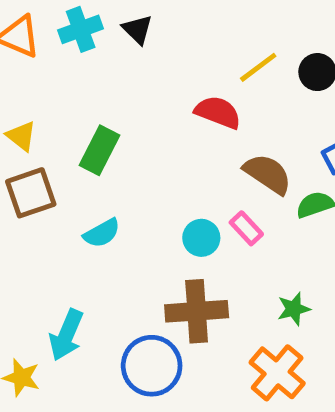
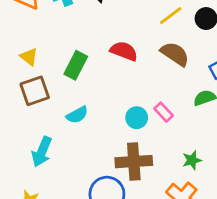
red semicircle: (218, 112) -> (124, 51), moved
brown semicircle: (268, 174) -> (175, 54), moved
cyan arrow: (66, 335) -> (42, 152), moved

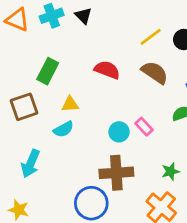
yellow triangle: (29, 57) -> (70, 104), moved, turned -42
green rectangle: (76, 65) -> (48, 71), moved

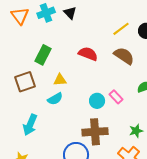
orange triangle: (17, 20) -> (20, 16), turned 30

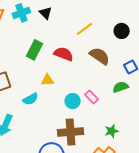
yellow line: (121, 29) -> (85, 29), moved
green rectangle: (43, 55) -> (34, 50), moved
yellow triangle: (60, 80) -> (48, 80), moved

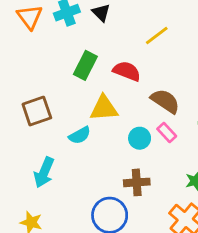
brown semicircle: (100, 56) -> (165, 101), moved
yellow triangle: (48, 80) -> (104, 108), size x1.5
brown cross: (71, 132) -> (137, 182), size x0.7

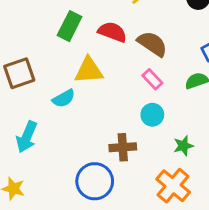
brown semicircle: (165, 101) -> (152, 44), moved
pink rectangle: (167, 132) -> (152, 79), moved
cyan circle: (140, 138) -> (152, 115), moved

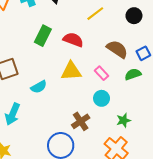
brown semicircle: (152, 44) -> (117, 49), moved
yellow triangle: (89, 70) -> (71, 71), moved
brown cross: (123, 147) -> (81, 121), turned -30

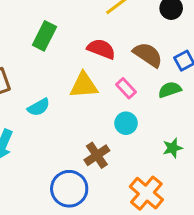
red semicircle: (73, 40) -> (101, 49), moved
green star: (123, 120) -> (173, 148), moved

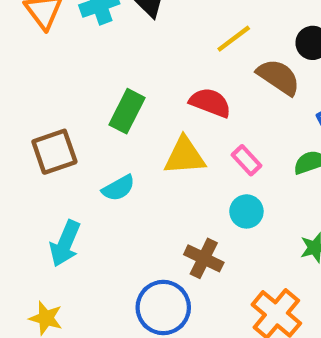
green rectangle: (44, 36) -> (127, 111), moved
brown semicircle: (148, 55) -> (278, 77), moved
brown cross: (97, 155) -> (204, 258), turned -30

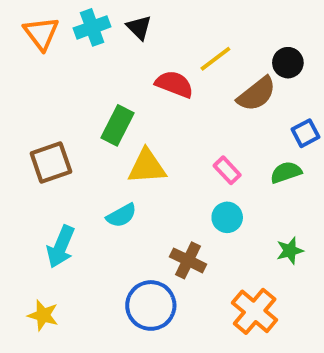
brown semicircle: (278, 77) -> (257, 94), turned 108
red semicircle: (210, 103) -> (174, 84), moved
yellow triangle: (185, 156) -> (147, 166), moved
cyan semicircle: (118, 188) -> (121, 215), moved

